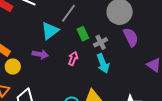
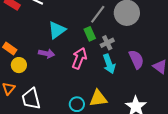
gray line: (68, 13) -> (98, 14), moved
purple semicircle: (131, 37) -> (136, 59), moved
pink arrow: (73, 58) -> (79, 58), size x1.5

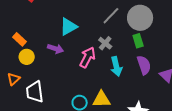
green rectangle: (90, 34) -> (138, 41), moved
gray cross: (107, 43) -> (105, 43), moved, turned -32

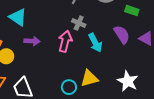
cyan triangle: (68, 27) -> (18, 17), moved, turned -42
green rectangle: (138, 41) -> (132, 11), moved, turned -40

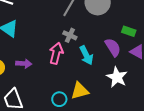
green rectangle: (132, 11) -> (129, 31), moved
purple arrow: (32, 41) -> (24, 64), moved
white star: (128, 81) -> (117, 77), moved

